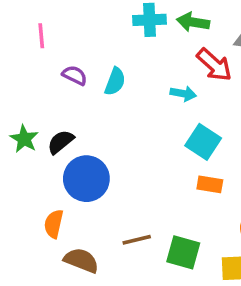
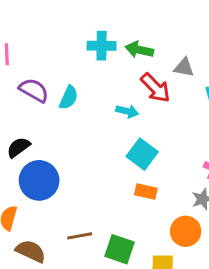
purple semicircle: (75, 75) -> (34, 90), size x1.4

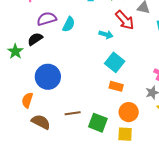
purple semicircle: (34, 90) -> (47, 19), turned -48
black semicircle: (18, 147) -> (35, 39), moved
orange circle: (186, 231) -> (129, 112), moved

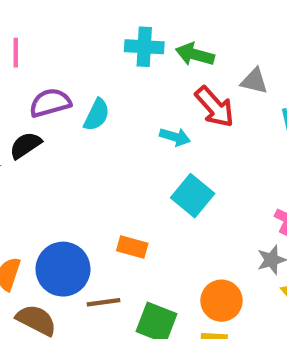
blue circle: (48, 77) -> (63, 269), moved
orange rectangle: (116, 86) -> (132, 247), moved

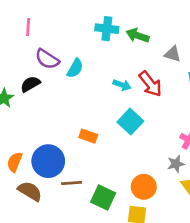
purple semicircle: (50, 103) -> (47, 59), turned -135
red arrow: (215, 107) -> (150, 84), moved
orange rectangle: (132, 247) -> (88, 136), moved

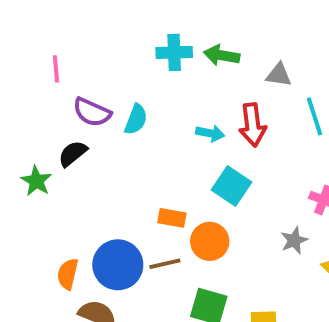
red arrow: (150, 84) -> (253, 125), turned 40
gray star: (176, 164) -> (294, 240), moved
brown line: (72, 183) -> (165, 264), moved
orange circle: (144, 187) -> (210, 241), moved

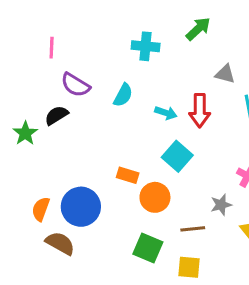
green arrow: (222, 55) -> (198, 29), moved, turned 120
cyan semicircle: (136, 119) -> (123, 95), moved
brown line: (165, 264) -> (193, 229), moved

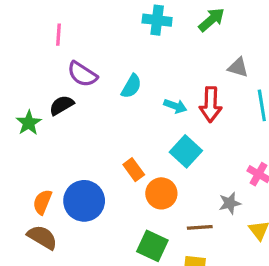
cyan cross: (146, 46) -> (157, 20), moved
orange rectangle: (128, 175) -> (134, 170), turned 35
brown semicircle: (60, 243) -> (42, 237), moved

